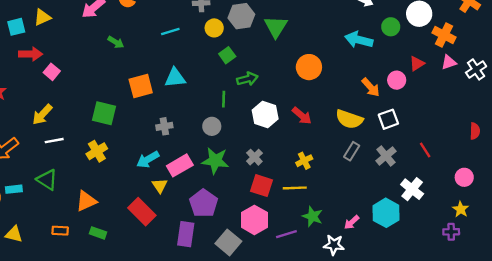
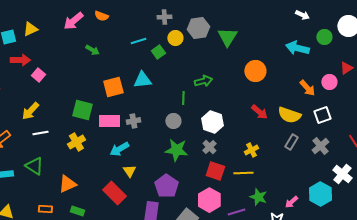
green square: (227, 55) -> (158, 52), moved
white hexagon: (265, 114) -> (212, 122), moved
red arrow: (302, 116) -> (259, 112), moved
pink rectangle: (180, 165) -> (109, 121), moved, turned 30

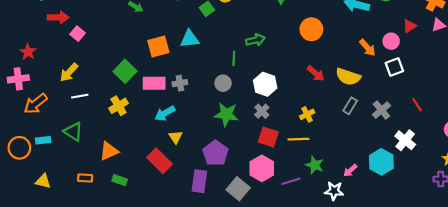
green square: (82, 110) -> (125, 71), turned 30
white square: (322, 115) -> (394, 67), moved

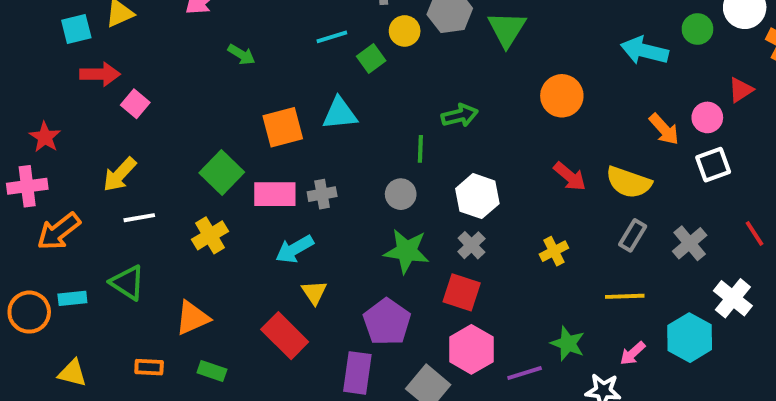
red square: (268, 137) -> (462, 292), moved
yellow line: (298, 139) -> (625, 296), moved

